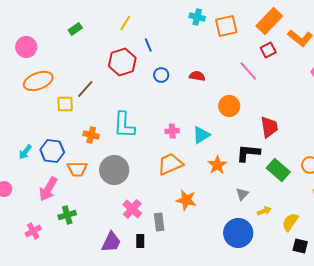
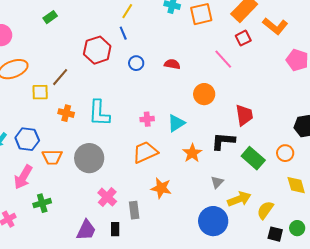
yellow line: (125, 23) -> (127, 11), moved
orange cross: (91, 135) -> (66, 113), moved
yellow arrow: (264, 211) -> (239, 199), size x1.6

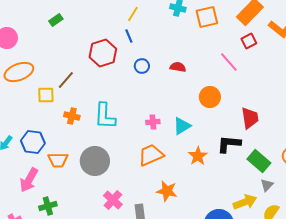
gray triangle: (217, 182) -> (267, 185), moved

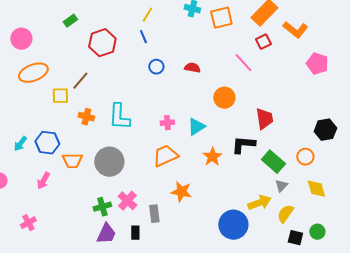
red hexagon: (103, 53) -> (102, 43), moved
pink arrow: (29, 180) -> (43, 181), size x0.7
green cross: (48, 206) -> (102, 207), moved

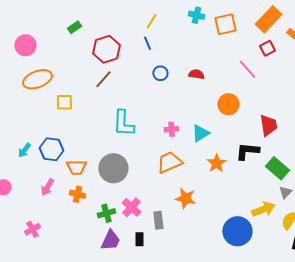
brown line: (80, 81) -> (103, 79), moved
orange cross: (86, 117) -> (77, 194), moved

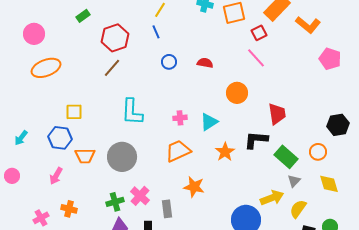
red square: (267, 48) -> (259, 33), moved
yellow square: (64, 102) -> (74, 112), moved
cyan arrow: (24, 150) -> (21, 138), moved
orange cross: (77, 194) -> (69, 209), moved

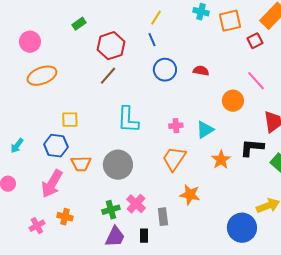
pink line: (256, 58) -> (256, 81), moved
blue circle: (169, 62) -> (165, 70), size x1.5
orange trapezoid: (178, 151) -> (174, 159), turned -32
pink arrow: (56, 176) -> (52, 184), size x1.6

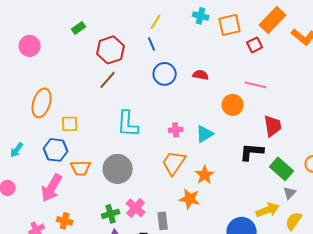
orange ellipse: (42, 76) -> (42, 103), moved, turned -52
pink line: (256, 81) -> (256, 85), turned -35
orange star: (221, 160) -> (205, 175), moved

